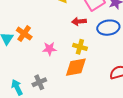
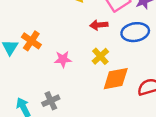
yellow cross: (80, 47) -> (100, 56), turned 32
orange diamond: (76, 67) -> (116, 79), moved

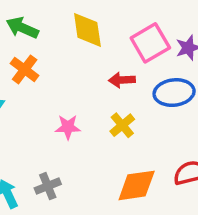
orange cross: (31, 41) -> (25, 69), moved
orange diamond: (116, 79) -> (137, 185), moved

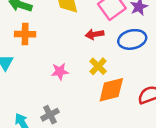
orange cross: (25, 69) -> (25, 34), turned -30
orange diamond: (137, 185) -> (111, 90), moved

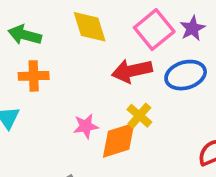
red arrow: (95, 34) -> (132, 71), size x1.5
orange diamond: (111, 90) -> (119, 140), moved

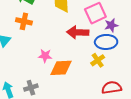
purple star: (192, 28) -> (111, 25), moved
yellow cross: (139, 116) -> (98, 60), moved

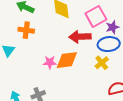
orange diamond: (61, 68) -> (67, 60), moved

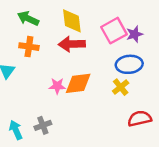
purple star: (112, 27) -> (135, 34), moved
red arrow: (80, 37) -> (72, 44), moved

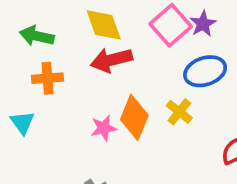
orange diamond: (78, 83) -> (134, 117), turned -48
yellow cross: (121, 87) -> (179, 112), moved

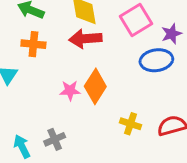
purple star: (203, 24) -> (172, 34), moved
yellow cross: (179, 112) -> (131, 124), moved, turned -30

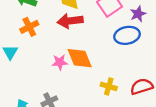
orange cross: (33, 44) -> (29, 27), turned -30
orange diamond: (95, 86) -> (80, 58), turned -52

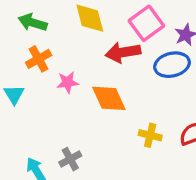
red arrow: (70, 21) -> (123, 52), moved
pink star: (60, 62) -> (68, 82), moved

